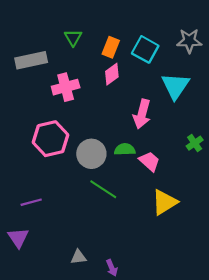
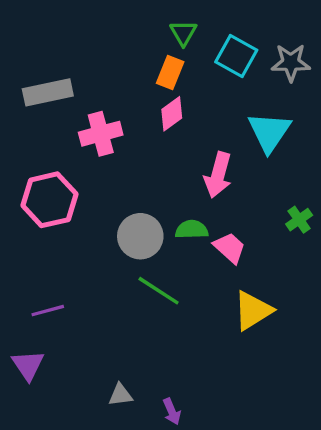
green triangle: (73, 38) -> (183, 33), moved
cyan square: (145, 49) -> (236, 56), moved
pink hexagon: (51, 139) -> (49, 200), moved

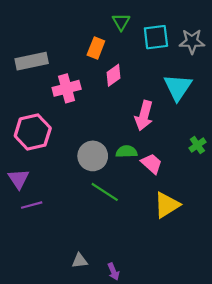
cyan square: (236, 56) -> (156, 37), turned -36
orange rectangle: (170, 73) -> (96, 48), moved
purple triangle: (28, 365) -> (19, 179), moved

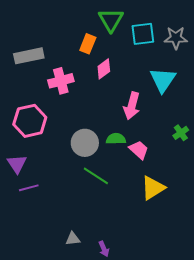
green triangle: (121, 22) -> (111, 20), size x1.5

